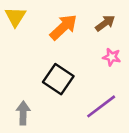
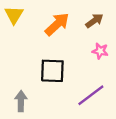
black square: (58, 79) -> (52, 71), turned -32

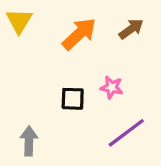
pink star: (100, 51) -> (112, 87), moved
black square: (52, 71) -> (73, 99), size x0.7

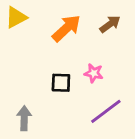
yellow triangle: (19, 21) -> (16, 17), turned 30

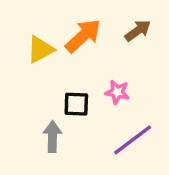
yellow triangle: (16, 17) -> (40, 49), moved
gray arrow: (24, 118) -> (52, 137), moved

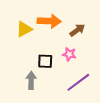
brown arrow: (138, 31) -> (77, 30), moved
orange arrow: (83, 36) -> (49, 21), turned 45

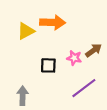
brown arrow: (77, 30) -> (94, 50), moved
gray arrow: (31, 80) -> (23, 96), moved

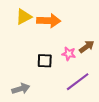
yellow triangle: (26, 31) -> (24, 17), moved
gray arrow: (23, 96) -> (21, 89), turned 72

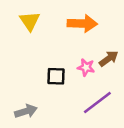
yellow triangle: (24, 17) -> (30, 21), turned -36
orange arrow: (49, 21) -> (82, 24), moved

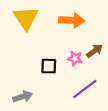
yellow triangle: (30, 21) -> (26, 18), size x1.4

